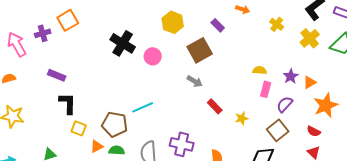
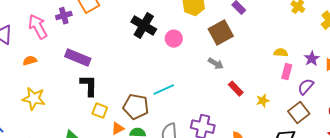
purple rectangle: (57, 75) -> (78, 58), size x1.4

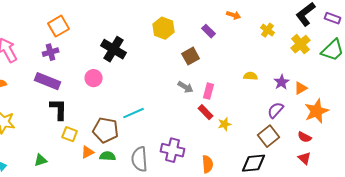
purple cross: (64, 16) -> (51, 52), moved
brown square: (221, 33) -> (191, 56), size x0.7
pink circle: (174, 39) -> (94, 78), moved
pink rectangle: (287, 72) -> (209, 91), moved
yellow star: (263, 101) -> (225, 124), moved

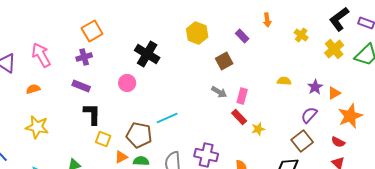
orange arrow: (234, 15) -> (267, 20), turned 64
purple rectangle: (48, 81) -> (81, 86), size x0.7

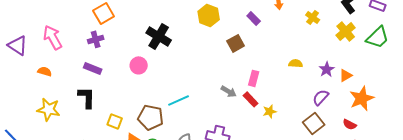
orange semicircle: (33, 89) -> (45, 71), turned 32
gray arrow: (219, 92) -> (229, 91), moved
black L-shape: (92, 114) -> (87, 97), moved

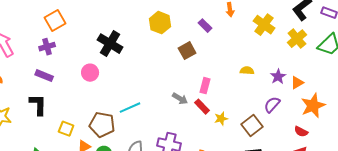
yellow cross: (313, 17) -> (264, 25), size x1.5
brown square: (314, 123) -> (252, 126), moved

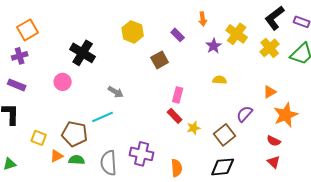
purple star: (278, 77) -> (214, 46), moved
gray arrow: (180, 99) -> (116, 92), moved

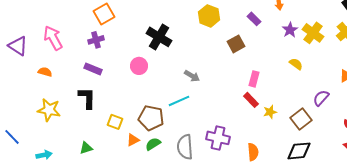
yellow cross: (237, 34) -> (313, 33), moved
yellow semicircle: (220, 80) -> (296, 64), turned 32
green semicircle: (77, 160) -> (153, 144), turned -35

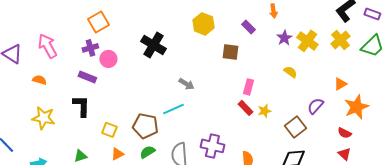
brown square: (236, 44) -> (230, 52), turned 36
pink circle: (139, 66) -> (108, 59), moved
yellow star: (270, 112) -> (264, 111), moved
orange triangle: (133, 140) -> (117, 154), moved

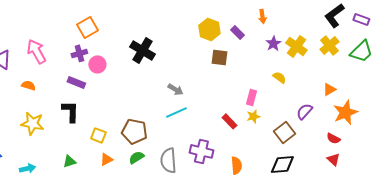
yellow hexagon: (203, 24) -> (209, 29), moved
pink rectangle: (248, 87) -> (251, 97), moved
red rectangle: (245, 108) -> (229, 121), moved
cyan line: (173, 109) -> (176, 112), moved

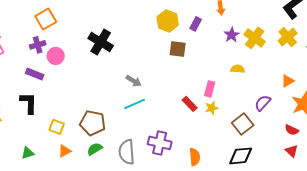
purple rectangle: (237, 32) -> (196, 24), turned 72
yellow semicircle: (279, 77) -> (238, 69), turned -32
red rectangle: (229, 121) -> (190, 104), moved

